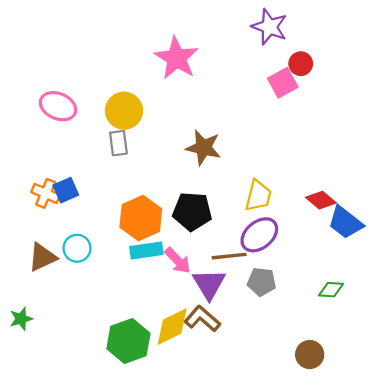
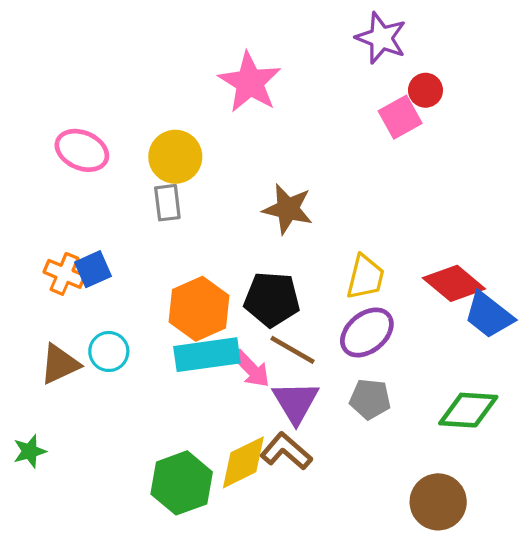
red diamond: (321, 200) -> (454, 283), size x1.4
cyan rectangle: (146, 250) -> (207, 355), size x1.4
brown line: (229, 256) -> (292, 350), moved, turned 36
green diamond: (331, 290) -> (468, 410), size x1.6
brown circle: (310, 355) -> (438, 502), size x1.4

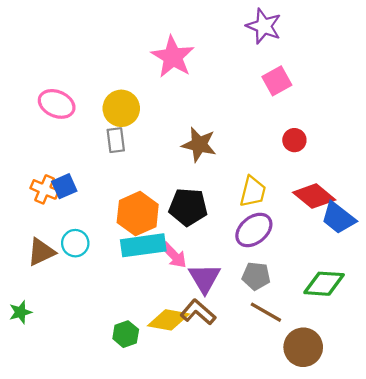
red circle: (425, 90) -> (294, 140), moved
brown line: (292, 350) -> (266, 312), moved
yellow diamond: (243, 462) -> (168, 320), turned 36
green hexagon: (182, 483) -> (126, 334), size x0.6

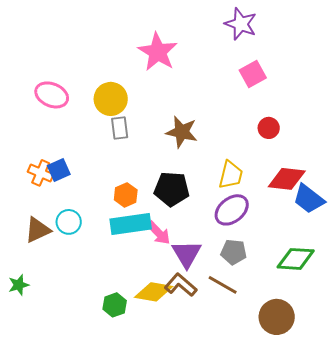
gray rectangle: (116, 140) -> (120, 128), moved
red diamond: (314, 196) -> (287, 179), turned -33
orange hexagon: (138, 214) -> (126, 195), size x0.6
brown line: (266, 312) -> (223, 285), moved

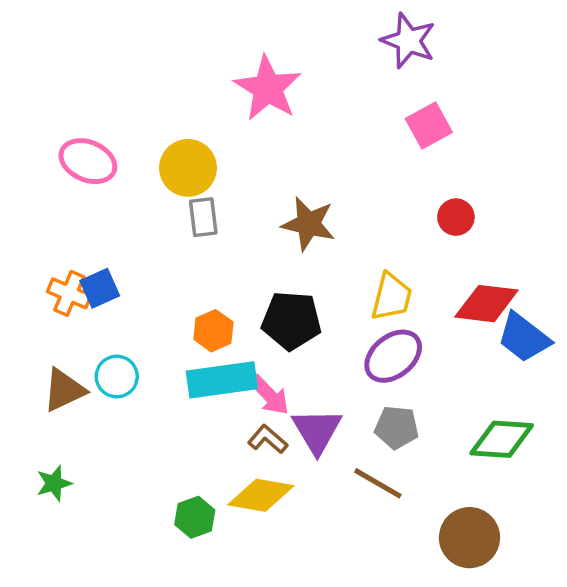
green star: (19, 285) -> (54, 483), moved
brown L-shape: (181, 285) -> (268, 439), moved, size x0.7

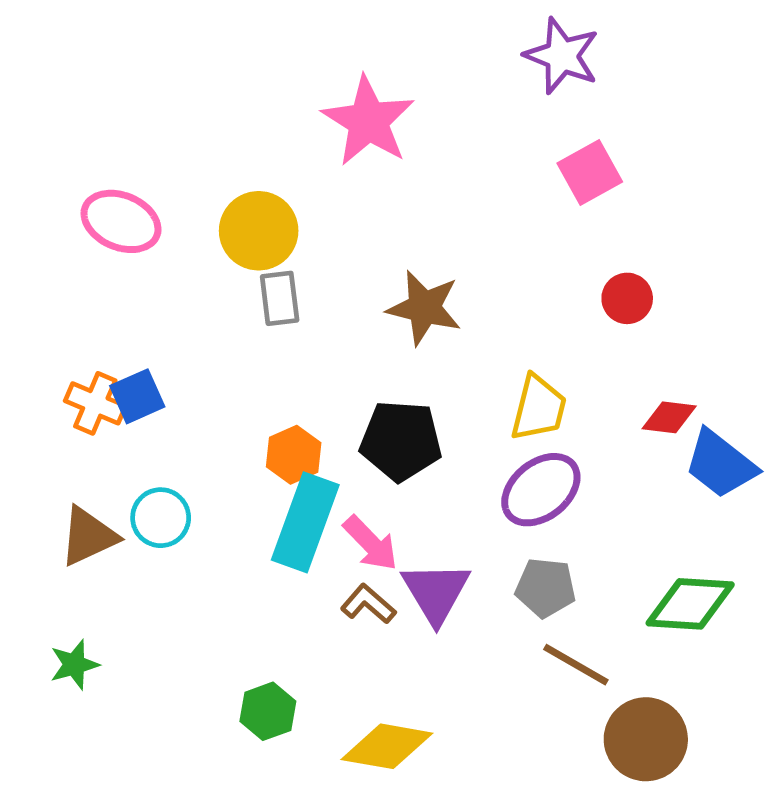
red diamond: (486, 304) -> (669, 417), size x0.6
cyan rectangle: (222, 380) -> (305, 522), turned -62
brown line: (378, 483) -> (576, 665), moved
yellow diamond: (261, 495) -> (387, 746), moved

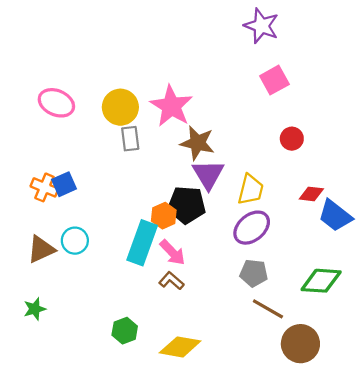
pink star: (368, 121) -> (171, 106), moved
orange hexagon: (294, 455) -> (164, 216), moved
purple triangle: (436, 592) -> (208, 174), moved

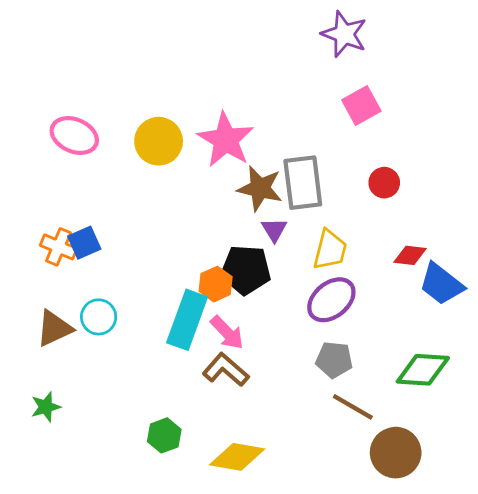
gray rectangle: (130, 139) -> (303, 183), moved, size x1.6
purple triangle: (208, 174) -> (274, 230), size x0.6
brown L-shape: (171, 281) -> (226, 370), size x1.4

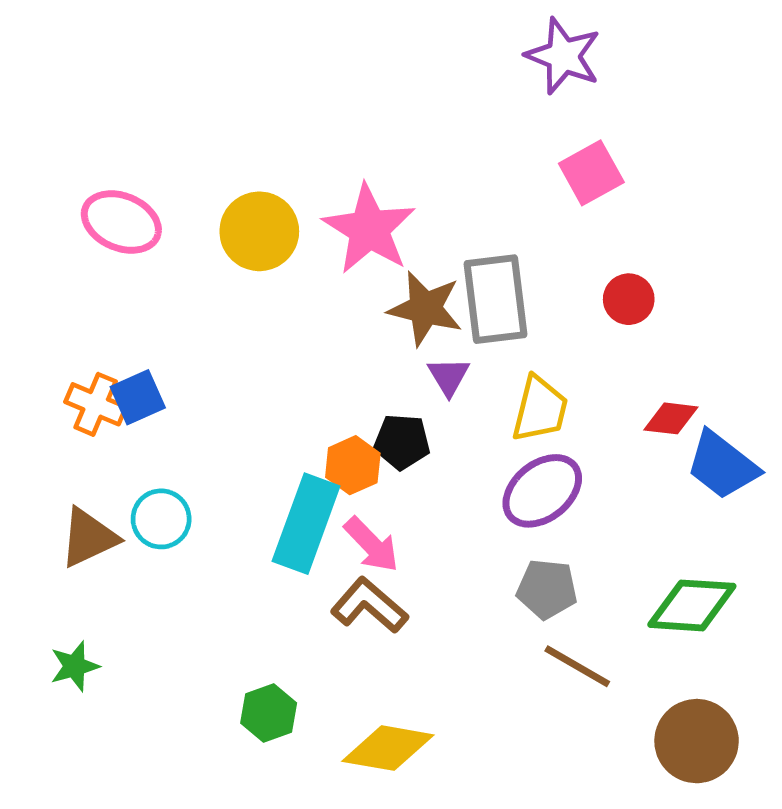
black pentagon: (246, 270) -> (402, 442), size x0.7
brown circle: (396, 453) -> (697, 741), moved

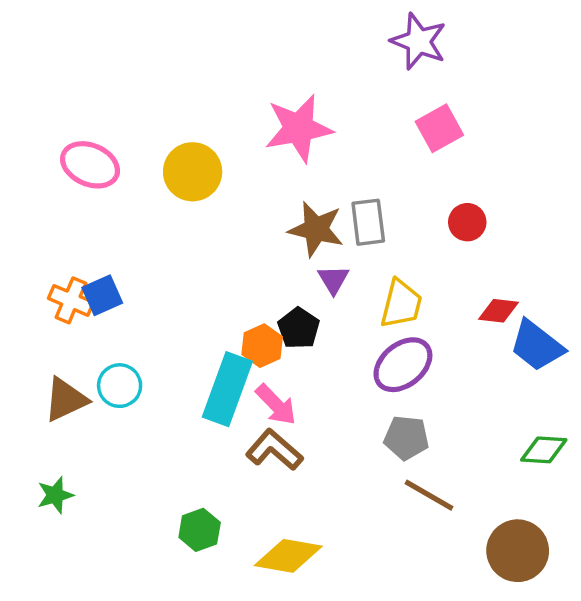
pink star: (369, 229) -> (299, 128), moved, turned 30
gray rectangle: (495, 299) -> (368, 222), size x0.7
black pentagon: (402, 442) -> (299, 328), turned 30
green diamond: (692, 605) -> (544, 450), moved, size x0.7

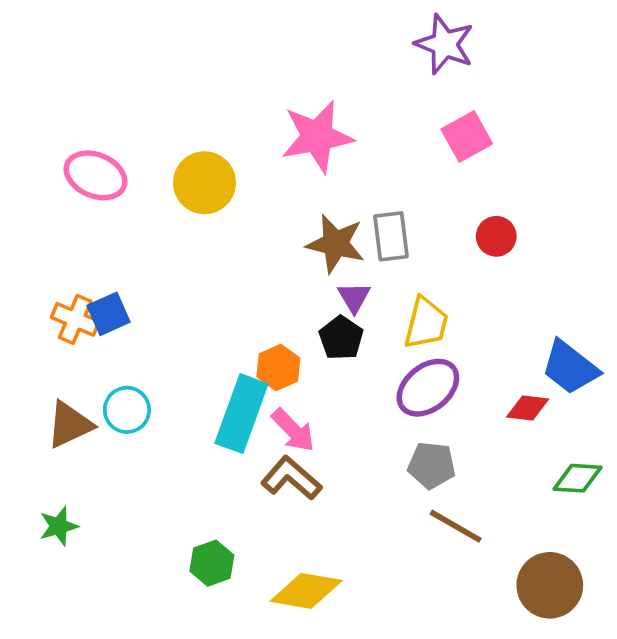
red diamond: (499, 311) -> (528, 408), moved
black pentagon: (299, 328) -> (341, 338), moved

